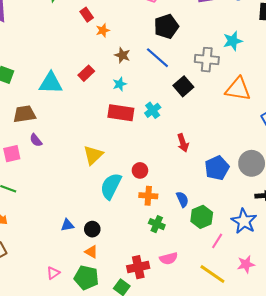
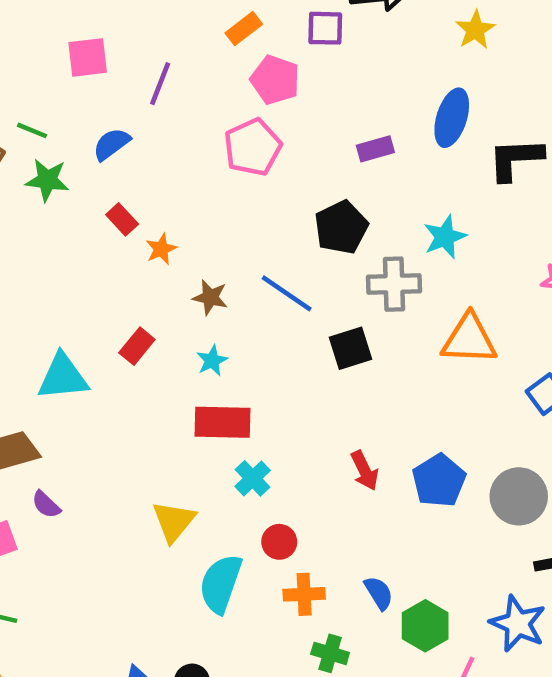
black pentagon: (166, 26) -> (341, 227), moved
black square: (183, 86) -> (350, 348), turned 30
cyan cross: (153, 110) -> (253, 478), moved
blue pentagon: (217, 168) -> (439, 481), moved

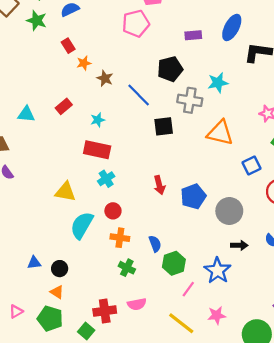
brown star: (210, 297) -> (105, 78), moved
cyan triangle: (63, 377) -> (26, 114), size x0.7
yellow triangle: (174, 521) -> (65, 192), turned 50

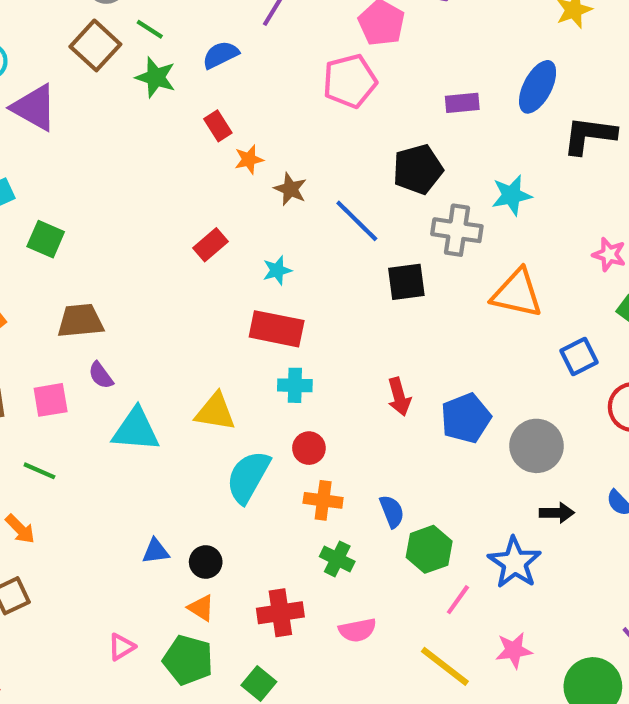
cyan triangle: (26, 114) -> (136, 430), moved, size x1.4
cyan cross: (106, 179) -> (295, 385), turned 35
red cross: (105, 311) -> (280, 613), moved

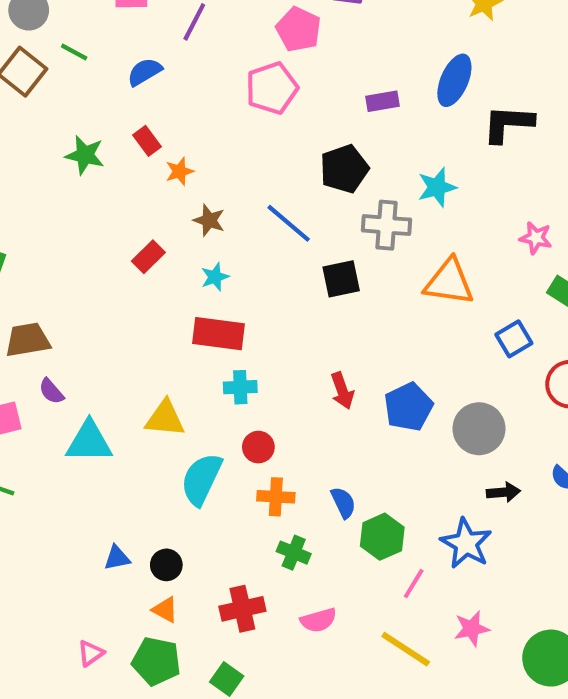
green star: (156, 77) -> (85, 155), moved
brown star: (290, 189) -> (209, 220), moved

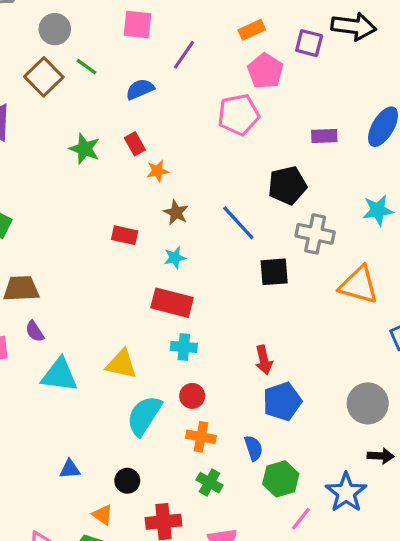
cyan star: (437, 187) -> (378, 210), moved
red rectangle: (148, 257) -> (125, 235), turned 50
blue pentagon: (408, 407) -> (282, 401), moved
black circle: (166, 565) -> (127, 481), moved

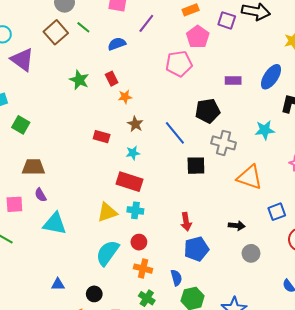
yellow triangle: (121, 364) -> (107, 212), moved, turned -35
gray circle: (368, 403) -> (251, 253), size x0.7
black arrow: (381, 456) -> (237, 226), moved

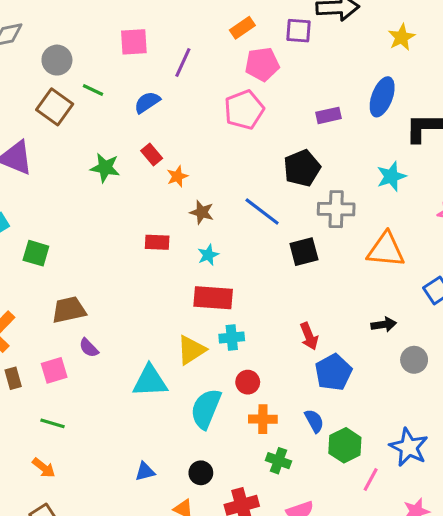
pink pentagon: (198, 37) -> (262, 64), turned -30
cyan triangle: (55, 224) -> (150, 381), moved

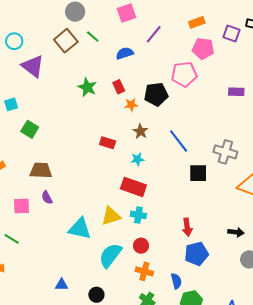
pink square: (134, 42) -> (126, 13), turned -30
black pentagon: (302, 168) -> (156, 94), moved

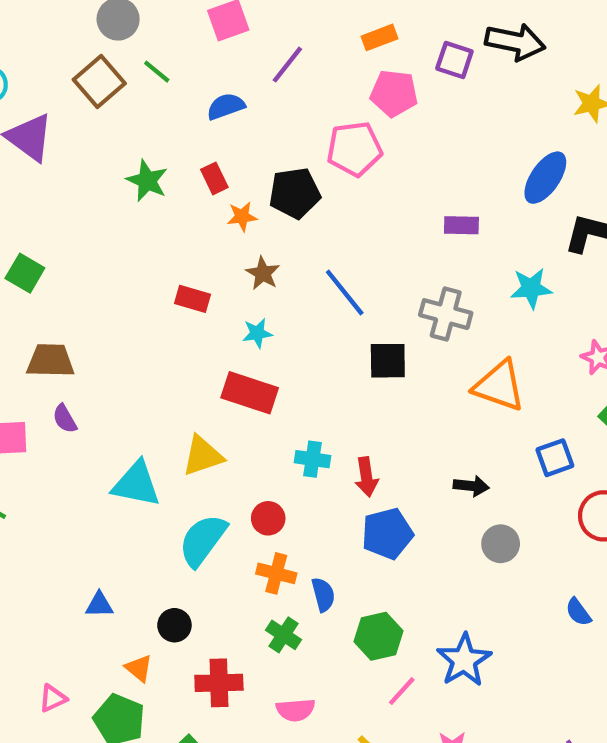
purple rectangle: (236, 92) -> (461, 225), moved
cyan cross: (138, 215) -> (313, 459), moved
blue semicircle: (176, 281) -> (323, 595), moved

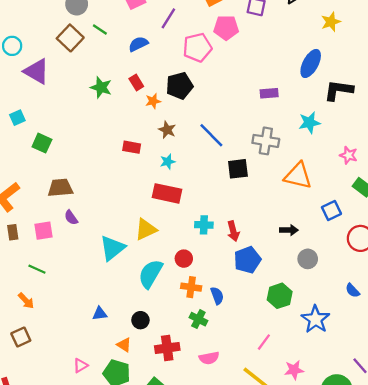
pink pentagon: (354, 149) -> (197, 47), moved
cyan triangle: (136, 484) -> (112, 248), turned -44
green hexagon: (378, 636) -> (280, 296), moved
blue star: (464, 660) -> (316, 319), moved

